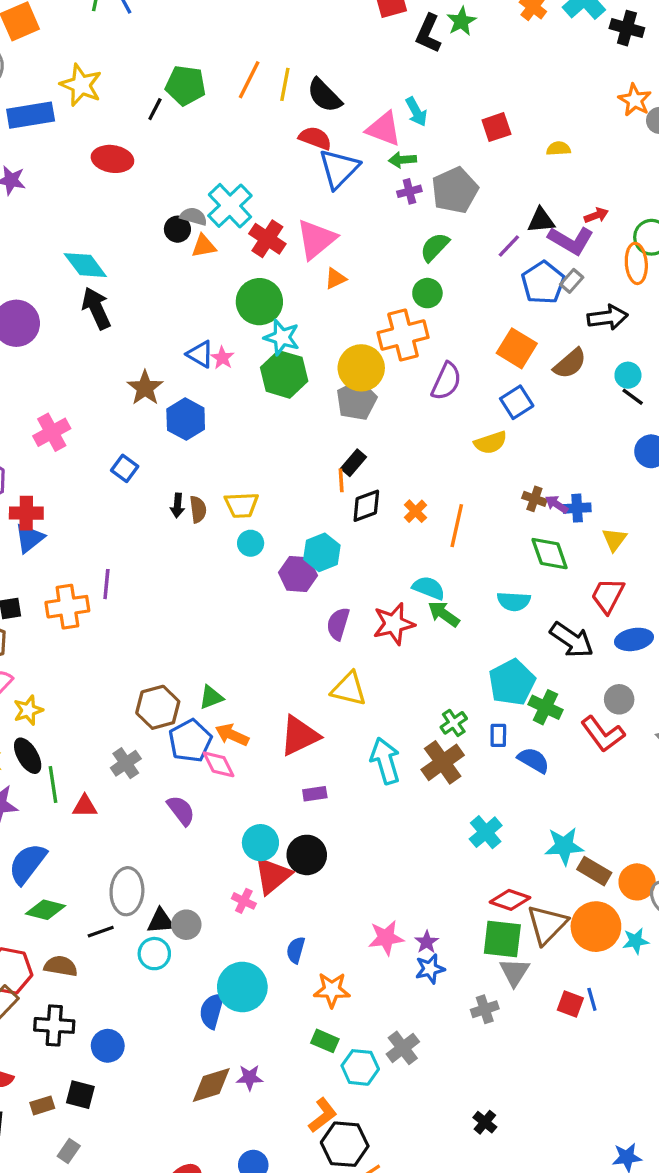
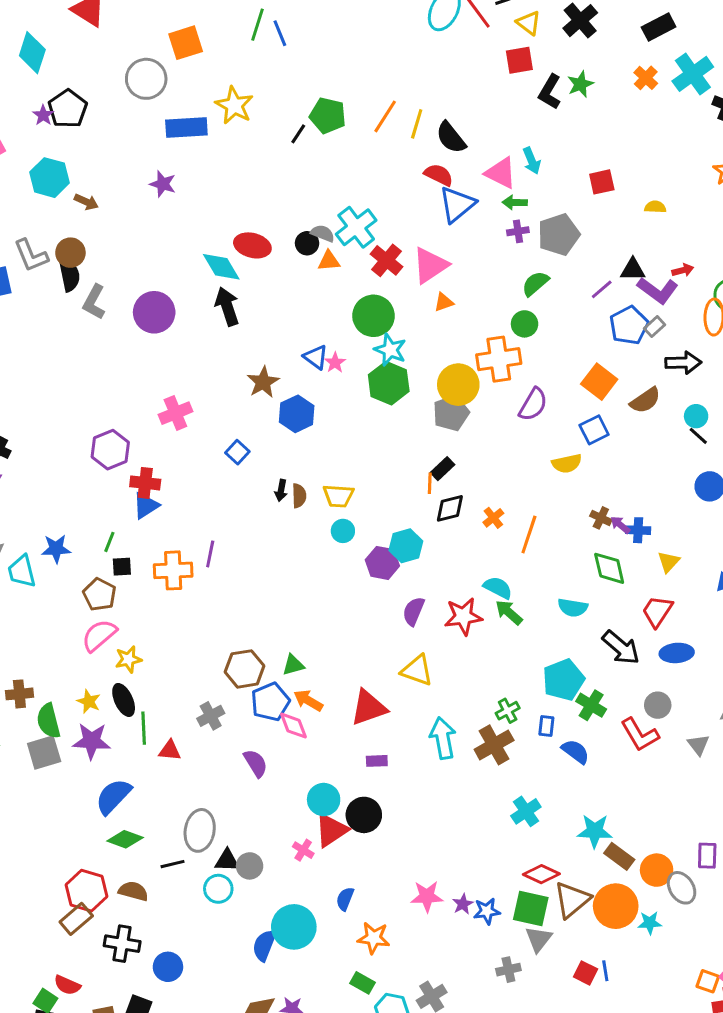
red ellipse: (112, 159) -> (252, 245), moved
blue star: (430, 969) -> (487, 911), moved

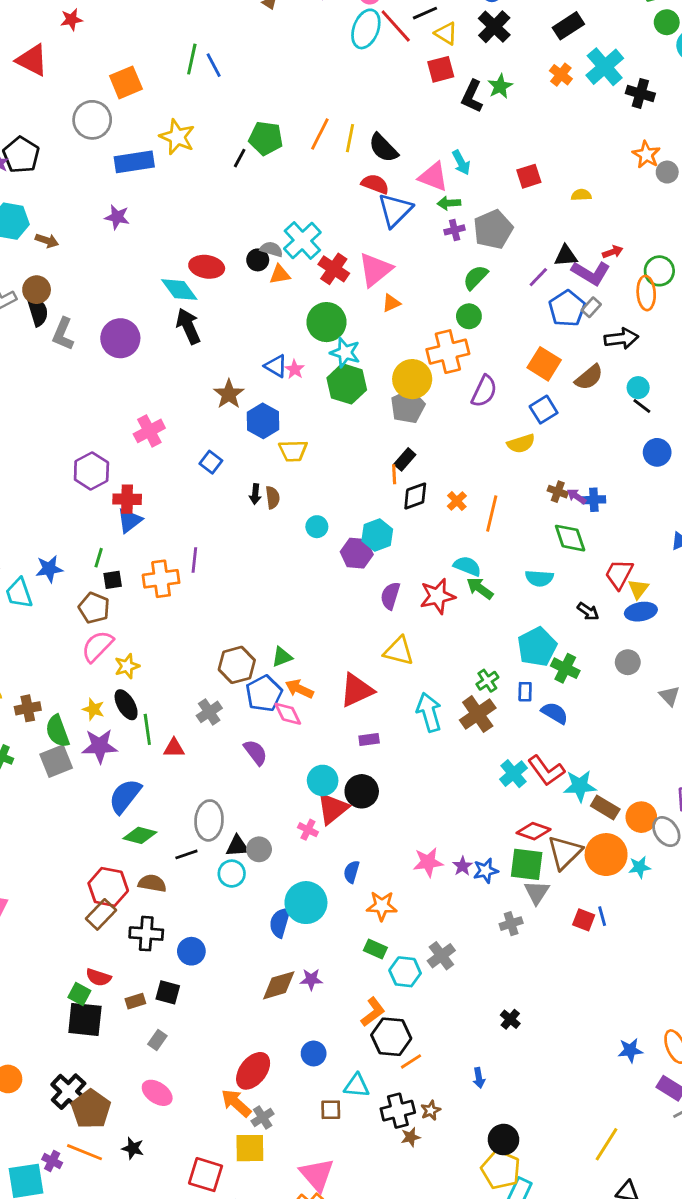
yellow trapezoid: (338, 496) -> (293, 451), moved
yellow triangle: (669, 562) -> (638, 589), moved
black arrow: (621, 648) -> (588, 611), size x0.6
red L-shape: (640, 735) -> (546, 771), moved

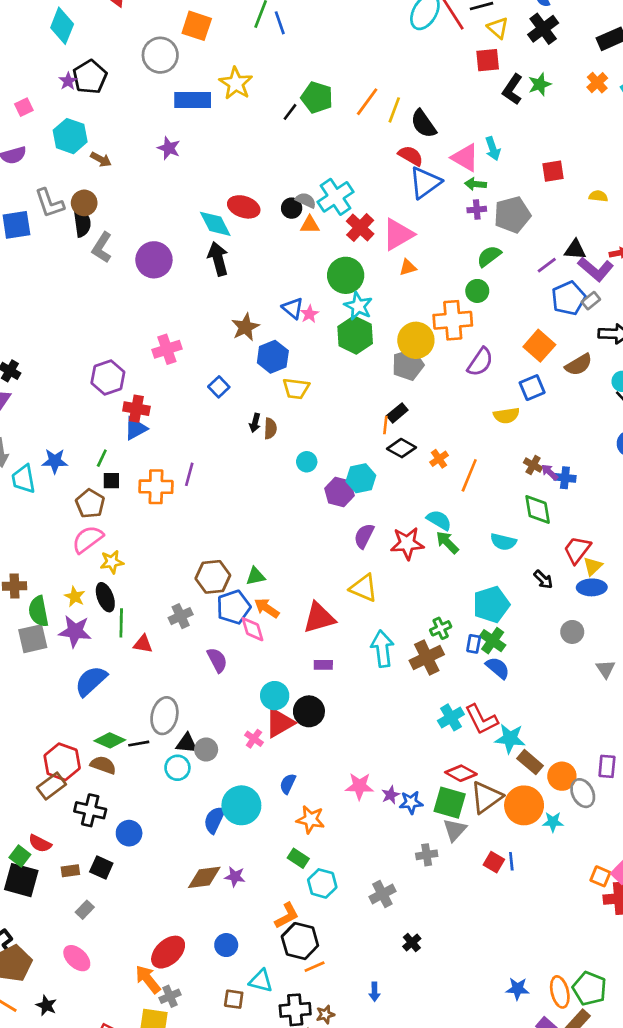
orange square: (126, 82) -> (197, 26), turned 32
black diamond: (415, 496) -> (402, 448), turned 40
green cross: (565, 668) -> (493, 641), moved
green diamond: (140, 835) -> (110, 740), moved
gray cross: (441, 956) -> (382, 894), moved

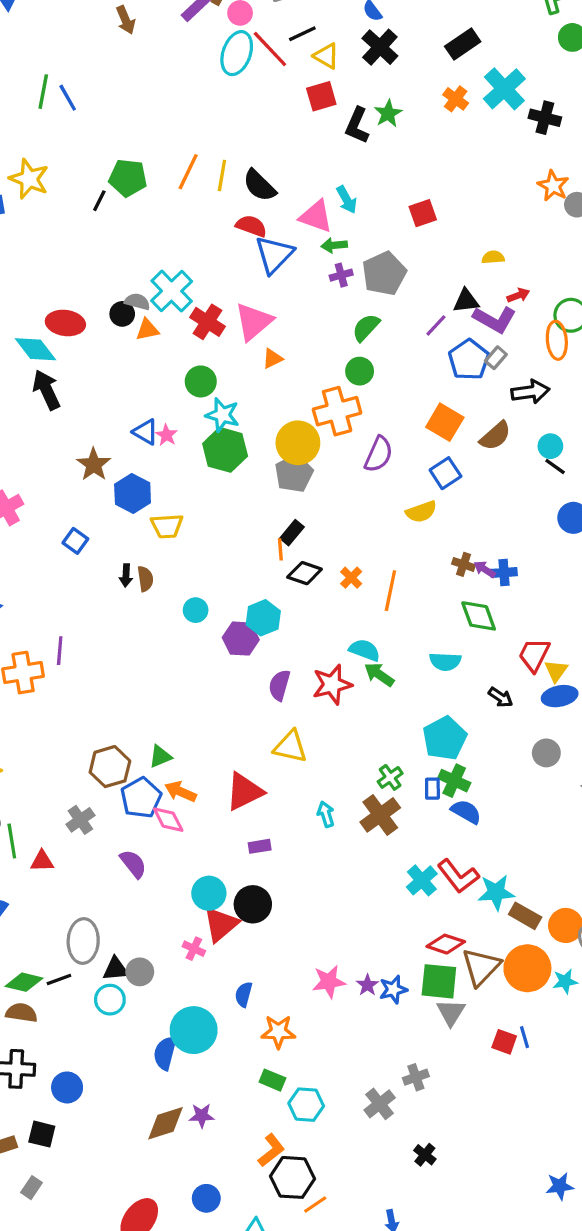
yellow semicircle: (598, 196) -> (493, 257), moved
green circle: (346, 275) -> (201, 381), size x0.7
cyan arrow: (382, 649) -> (326, 814), size x0.6
gray cross: (427, 855) -> (416, 1077), moved

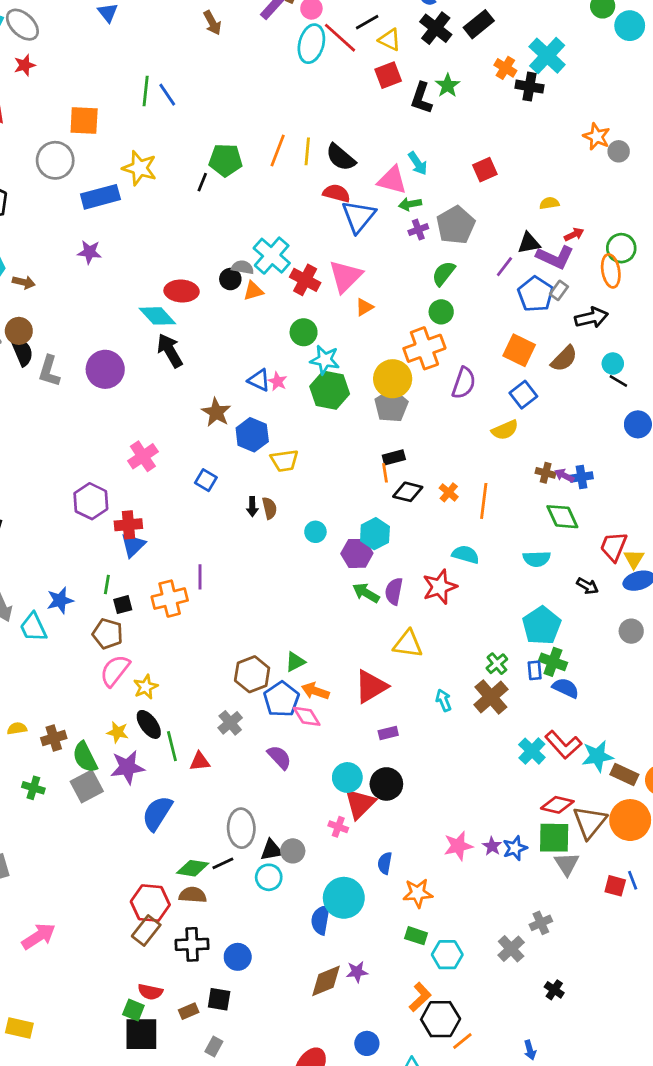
black rectangle: (463, 44) -> (479, 24), moved
black cross: (545, 118) -> (529, 87), moved
black rectangle: (292, 533) -> (394, 457), turned 40
green arrow: (379, 675) -> (366, 593), moved

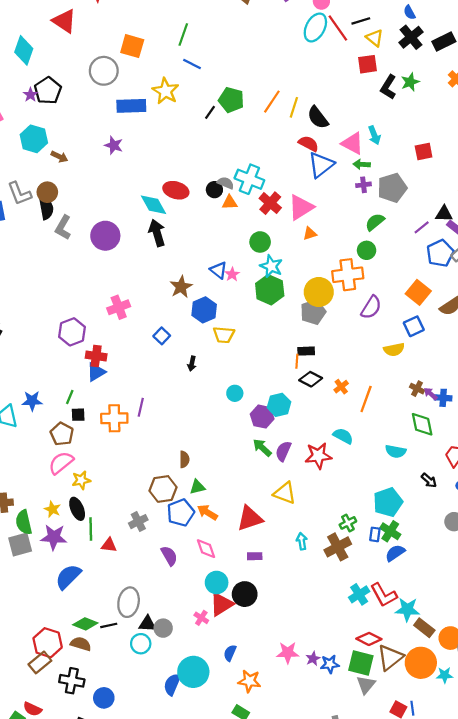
blue line: (167, 95) -> (192, 64), moved, turned -42
cyan cross: (272, 256) -> (249, 179), turned -32
brown semicircle: (269, 508) -> (184, 459), moved
blue semicircle: (566, 688) -> (395, 553), turned -72
pink diamond: (307, 716) -> (206, 549), moved

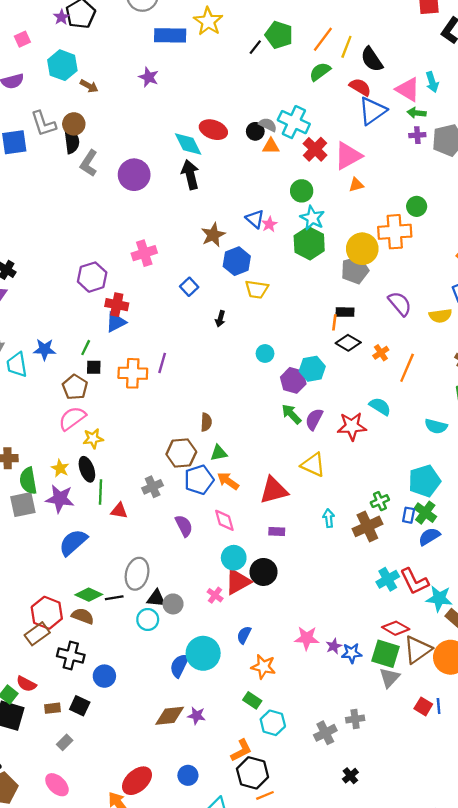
green semicircle: (375, 222) -> (320, 72), moved
purple semicircle: (371, 307) -> (400, 304), moved, turned -75

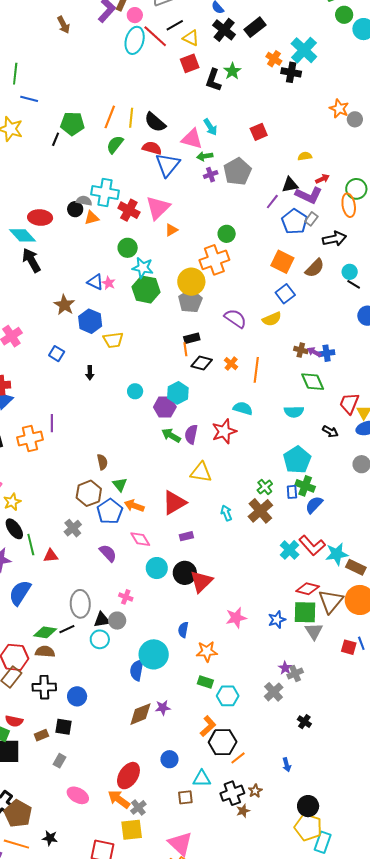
green triangle: (219, 453) -> (120, 485), turned -42
red triangle: (238, 582) -> (201, 581), moved
pink cross: (215, 595) -> (126, 597), moved
purple star: (334, 646) -> (285, 668), moved
pink ellipse: (57, 785) -> (78, 795), moved

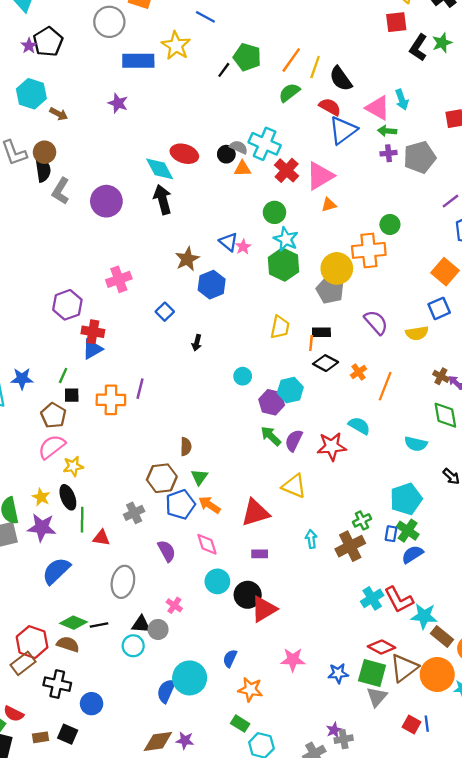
gray pentagon: (190, 301) -> (330, 290), turned -30
yellow trapezoid: (113, 340) -> (280, 327), moved, turned -85
gray ellipse: (80, 604) -> (123, 582), moved

